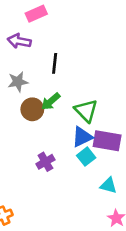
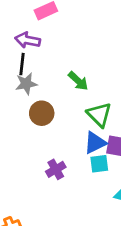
black line: (55, 63) -> (22, 64), moved
green arrow: (51, 101) -> (78, 81), moved, turned -96
cyan square: (86, 157) -> (99, 164), turned 30

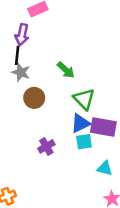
purple arrow: (28, 40) -> (22, 35), turned -90
gray star: (26, 84) -> (21, 72), turned 30

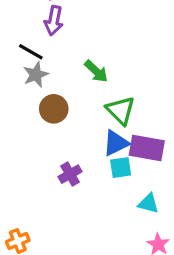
purple arrow: (22, 35) -> (54, 21), moved
black line: (17, 55) -> (31, 52), turned -66
gray star: (21, 72) -> (36, 75), turned 30

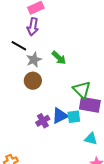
gray star: (36, 75) -> (34, 60), moved
green triangle: (121, 110) -> (82, 90), moved
blue triangle: (116, 143) -> (60, 116), moved

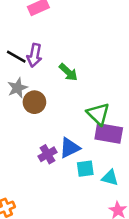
purple arrow: (33, 27) -> (34, 55), moved
gray star: (34, 60) -> (18, 88), moved
cyan square: (74, 117) -> (85, 169), moved

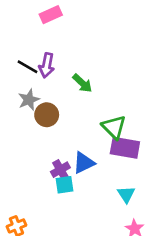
cyan square: (85, 169) -> (65, 185), moved
cyan triangle: (110, 178) -> (126, 194), turned 42

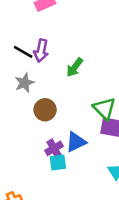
green arrow: (82, 83) -> (75, 67), turned 84
brown circle: (47, 115) -> (45, 110), moved

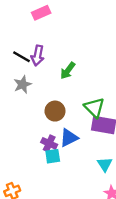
brown circle: (45, 110) -> (55, 111), moved
purple cross: (54, 148) -> (49, 143), turned -35

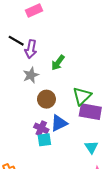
black line: (21, 57) -> (16, 41), moved
gray star: (23, 84) -> (31, 75), moved
green triangle: (94, 108) -> (82, 96), turned 30

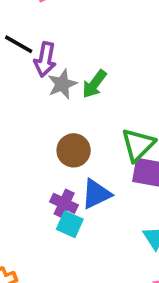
gray star: (31, 75) -> (62, 84), moved
cyan square: (44, 140) -> (70, 224), turned 32

